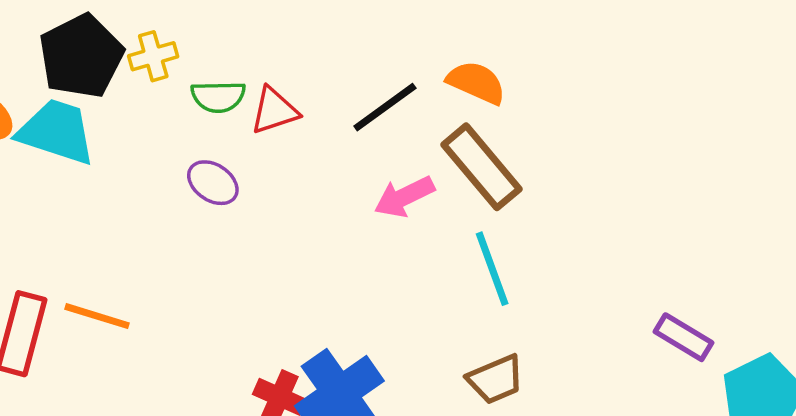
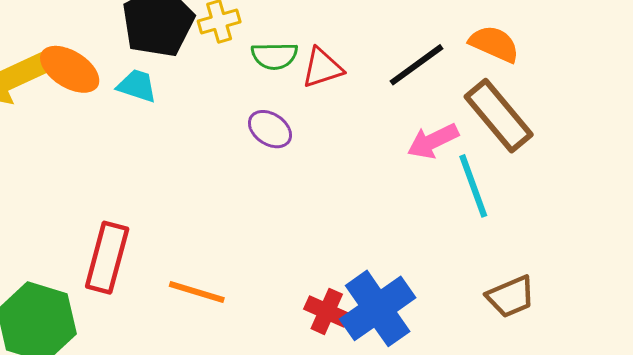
cyan trapezoid: (57, 132) -> (137, 86), size x0.6
cyan line: (492, 269) -> (473, 186), moved
orange line: (97, 316) -> (197, 292), moved

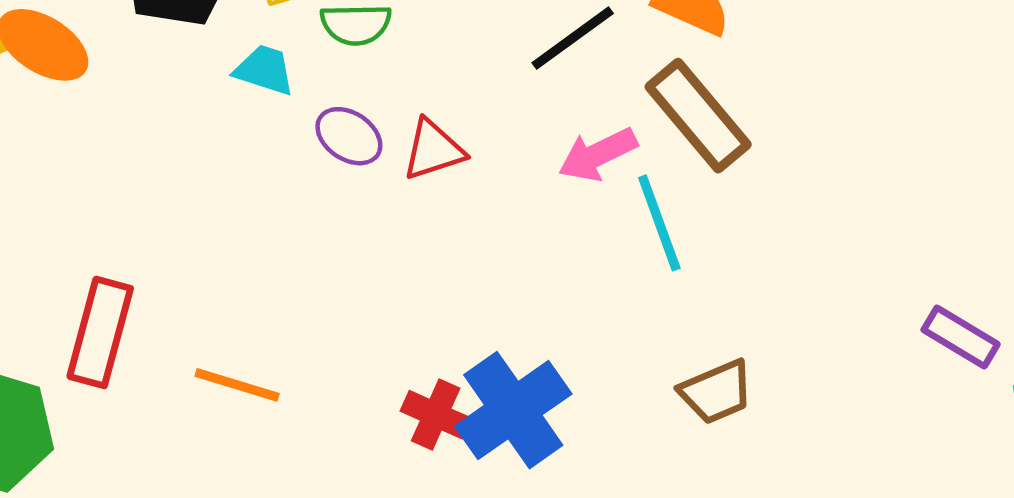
red triangle: (322, 68) -> (433, 150), moved
cyan trapezoid: (137, 86) -> (264, 70), moved

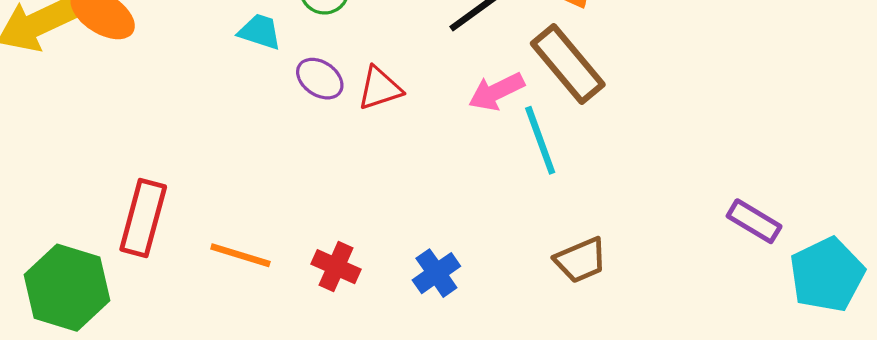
blue cross: (513, 410) -> (436, 273), size x0.6
red cross: (436, 415) -> (336, 267), moved

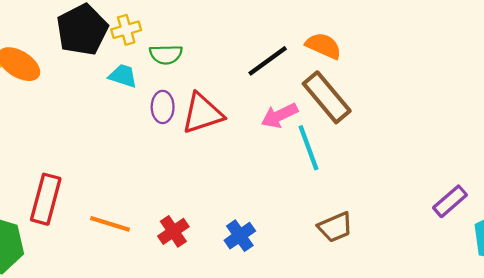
purple ellipse: (320, 79) -> (163, 107), turned 56
red triangle: (380, 88) -> (202, 113), size x1.4
purple rectangle: (754, 221) -> (450, 201), turned -72
red cross: (336, 267) -> (173, 231), turned 32

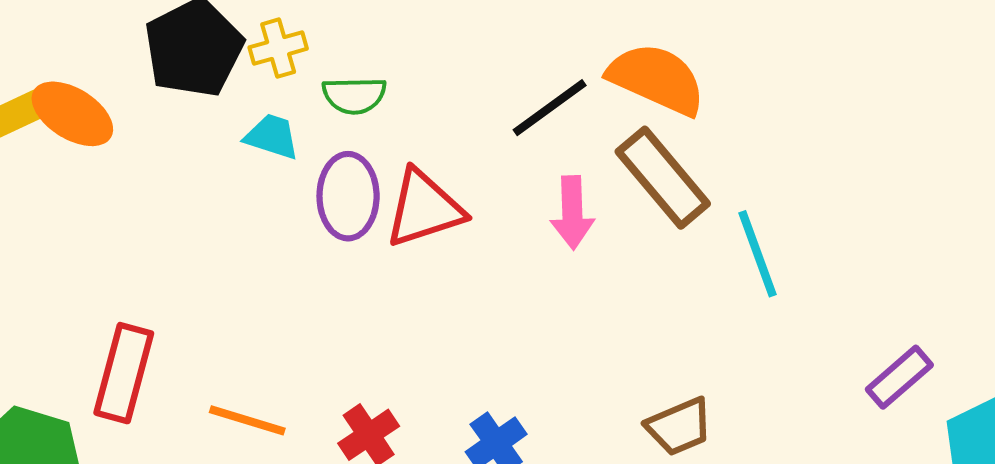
orange semicircle: (323, 46) -> (657, 79), size x1.4
purple ellipse: (163, 107) -> (348, 196), size x1.4
pink arrow: (279, 116) -> (572, 213), turned -66
cyan line: (308, 148) -> (757, 254), moved

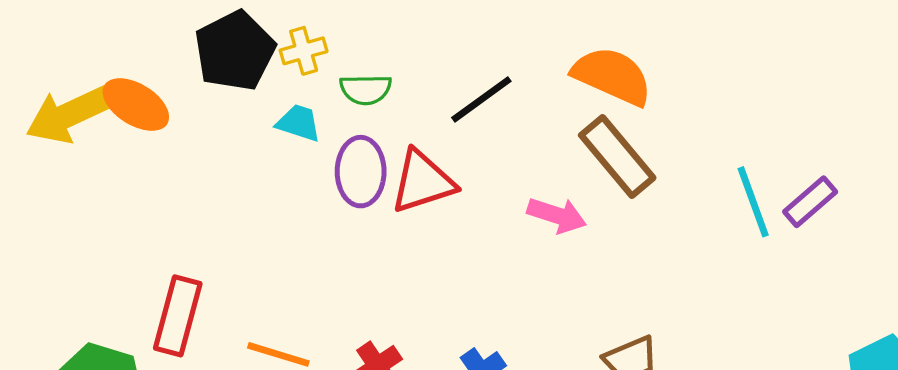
black line: (550, 108) -> (481, 99), moved
pink arrow: (572, 213) -> (557, 215), moved, turned -70
cyan line: (757, 254) -> (753, 202), moved
purple rectangle: (899, 377) -> (810, 202), moved

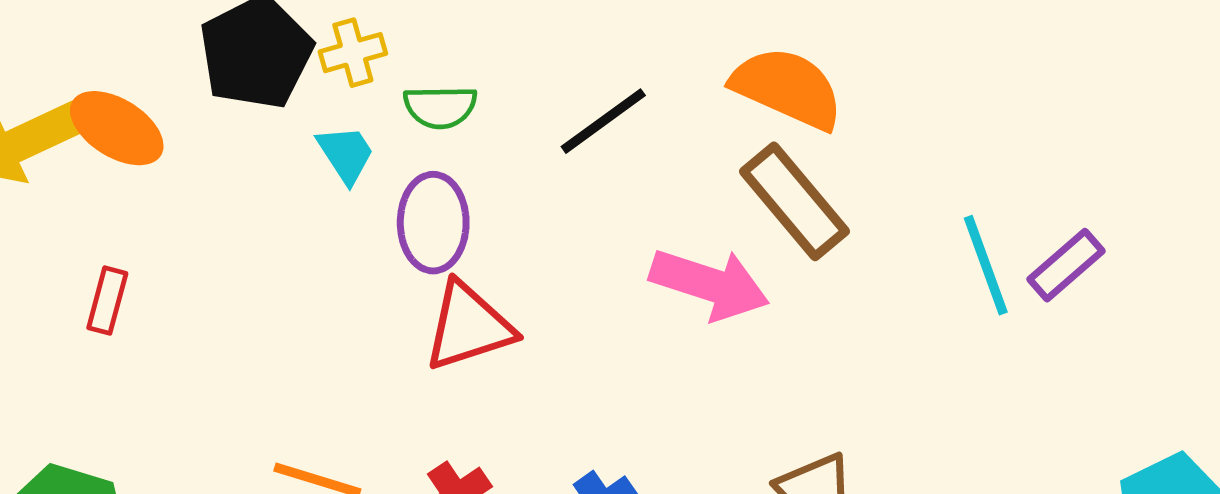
cyan trapezoid: (299, 123) -> (346, 154), turned 39
red triangle: (423, 182) -> (469, 327), moved
pink arrow: (557, 215) -> (709, 284), size x1.4
red rectangle: (178, 316) -> (107, 301), moved, size x0.6

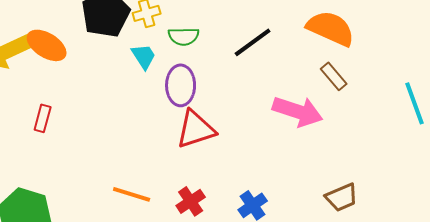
brown rectangle: (794, 201) -> (334, 76), size x0.6

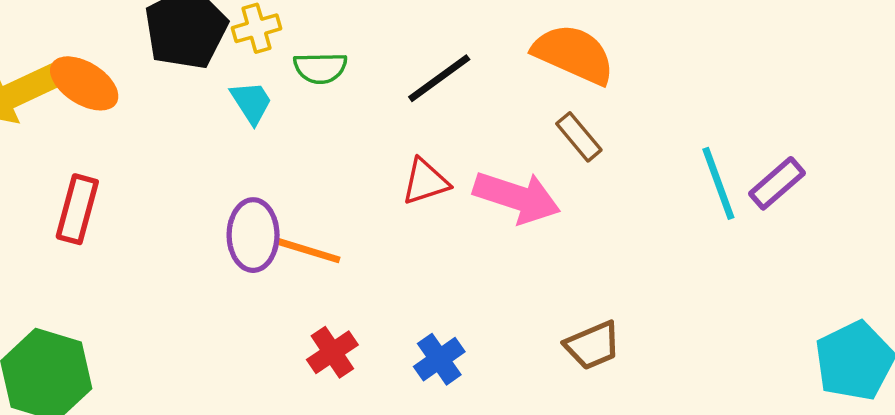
purple ellipse: (181, 85) -> (253, 235), moved
red rectangle: (43, 118) -> (77, 209), size x1.4
red triangle: (196, 129) -> (425, 182), moved, size x0.7
orange line: (132, 194) -> (308, 251), moved

